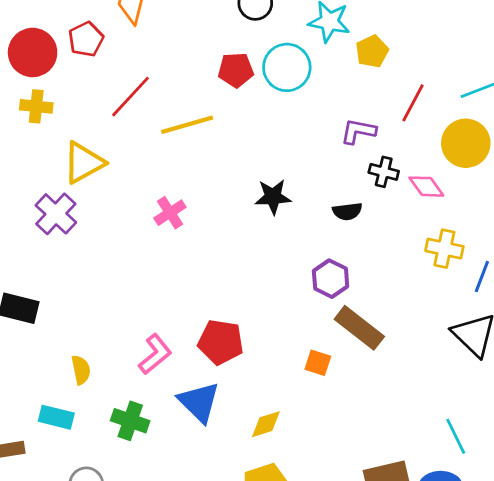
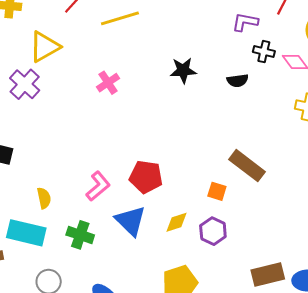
purple hexagon: (331, 279) -> (213, 231), moved
cyan rectangle: (56, 417) -> (26, 233), size x1.5
yellow diamond: (266, 424) -> (176, 222), moved

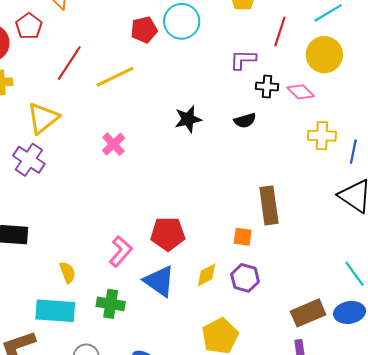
brown rectangle: (247, 166) -> (269, 205), turned 54

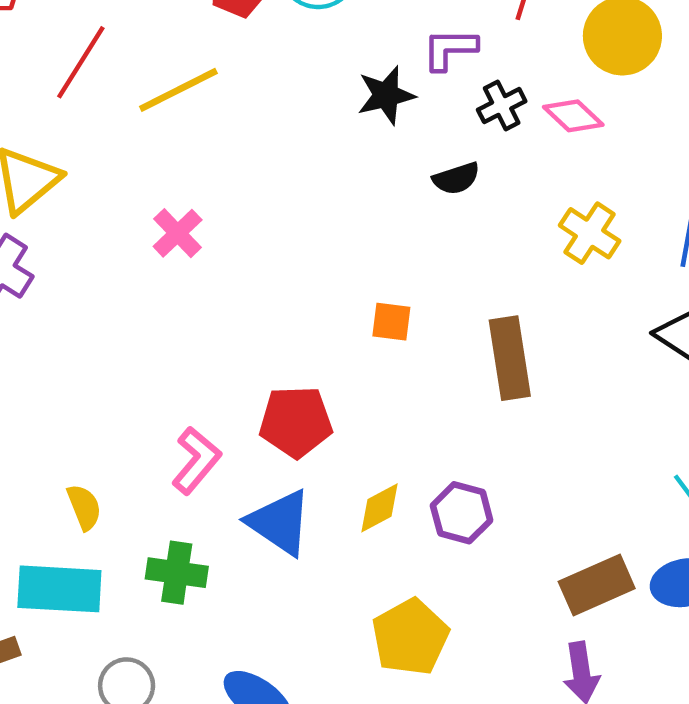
black cross: (267, 87) -> (502, 106), turned -30
black star: (188, 119) -> (386, 95), moved
yellow cross: (322, 136) -> (590, 233), moved, turned 32
orange square: (243, 237) -> (391, 322), moved

